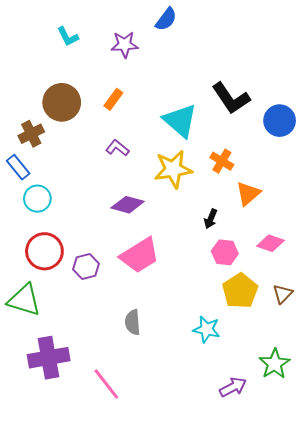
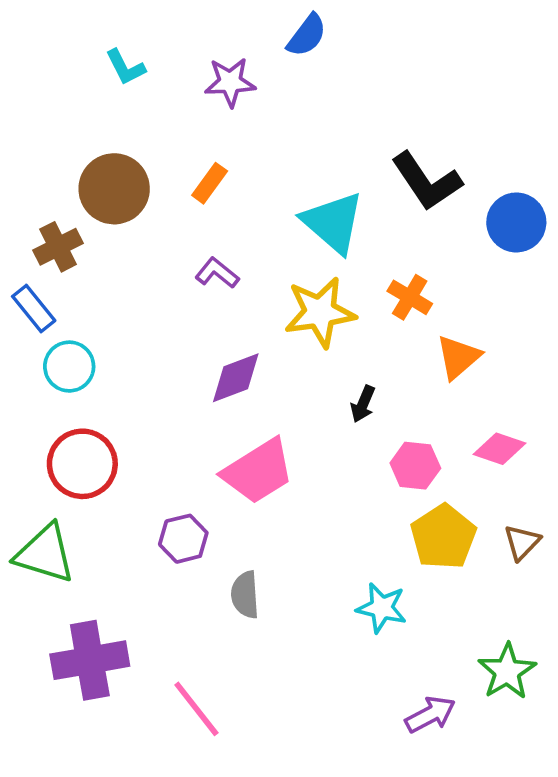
purple diamond: (128, 205) -> (236, 378), turned -36
black arrow: (211, 219) -> (363, 404), moved
purple hexagon: (86, 266) -> (183, 539), moved

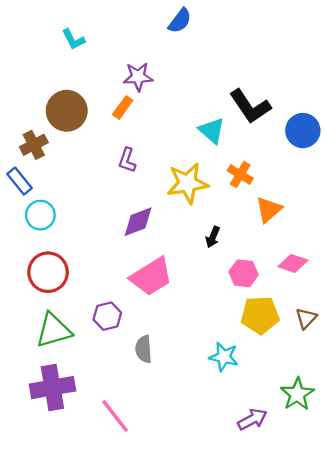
purple star: (230, 82) -> (138, 77), moved
cyan triangle: (333, 222) -> (212, 131), moved, size x0.7
purple L-shape: (217, 273) -> (127, 160), turned -110
yellow pentagon: (443, 537) -> (260, 315), turned 30
green triangle: (45, 554) -> (54, 330), moved, turned -33

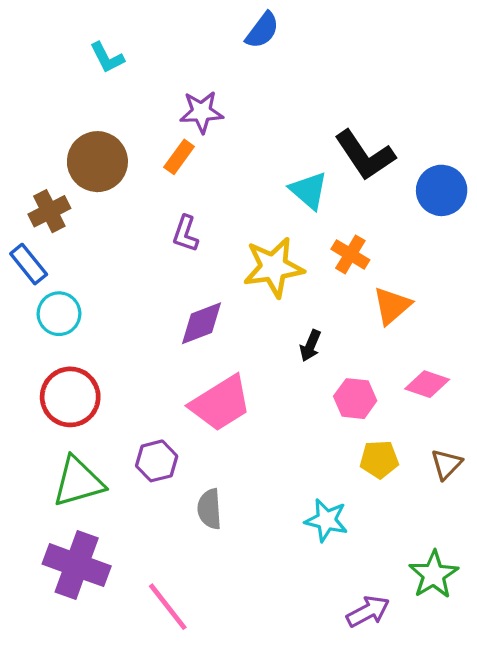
yellow pentagon: (260, 315) -> (379, 459), size x0.7
purple cross: (52, 388) -> (77, 565), turned 30

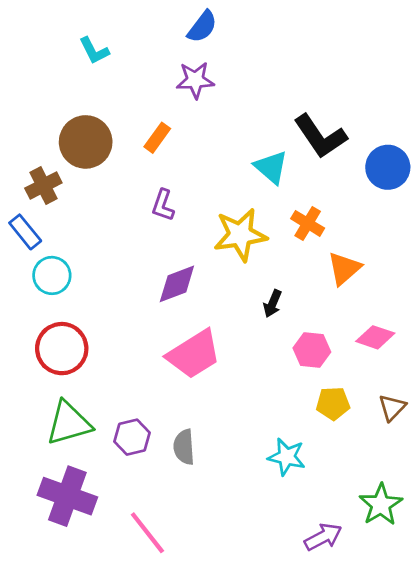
blue semicircle: (262, 30) -> (202, 27), moved
purple star: (201, 112) -> (195, 80), moved
purple hexagon: (157, 461) -> (132, 437), moved

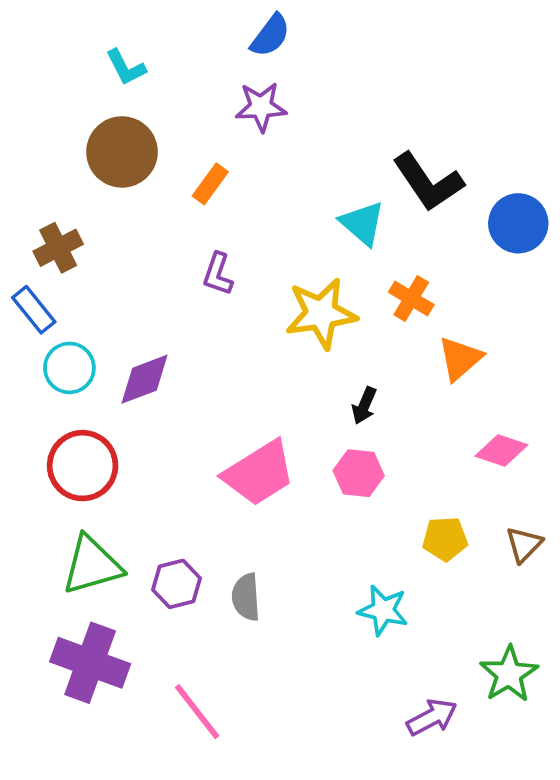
brown circle: (86, 142) -> (122, 152), moved
purple diamond: (177, 284) -> (145, 379), moved
pink hexagon: (312, 350) -> (359, 473), moved

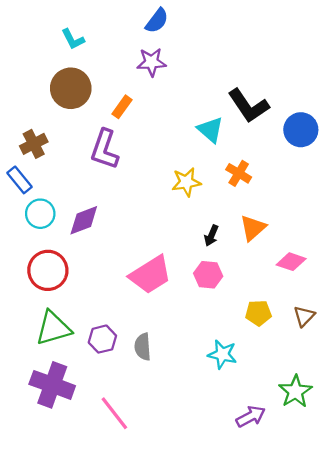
purple L-shape: (218, 274) -> (105, 149), moved, size x1.6
yellow star: (321, 313) -> (186, 182), size x0.7
orange triangle: (460, 359) -> (253, 228), moved

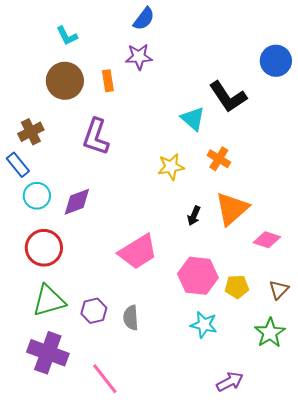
orange rectangle: (122, 107) -> (108, 81), moved, turned -45
blue circle: (301, 130) -> (276, 61), moved
orange triangle: (253, 228) -> (232, 209), size x1.4
pink hexagon: (208, 275) -> (198, 276), moved, size x1.5
green star: (295, 391) -> (270, 333), moved

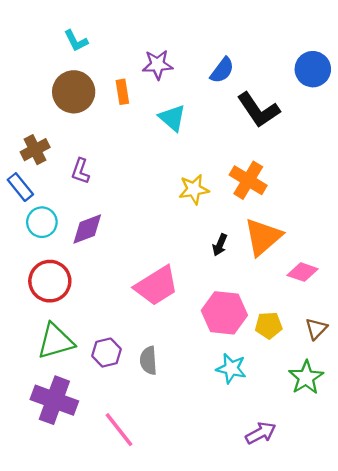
blue semicircle: (144, 19) -> (222, 70), moved
cyan triangle: (193, 119) -> (172, 118), moved
purple L-shape: (96, 137) -> (80, 171), moved, size x0.6
orange cross: (219, 159) -> (248, 180), size x1.4

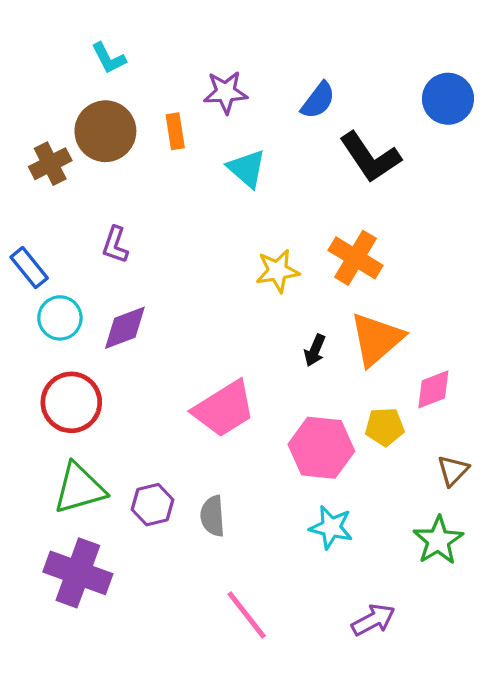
brown cross: (35, 150) -> (50, 164), moved
pink diamond: (303, 272) -> (433, 389), turned -40
yellow pentagon: (269, 325) -> (385, 427), moved
pink line: (119, 430) -> (247, 615), moved

